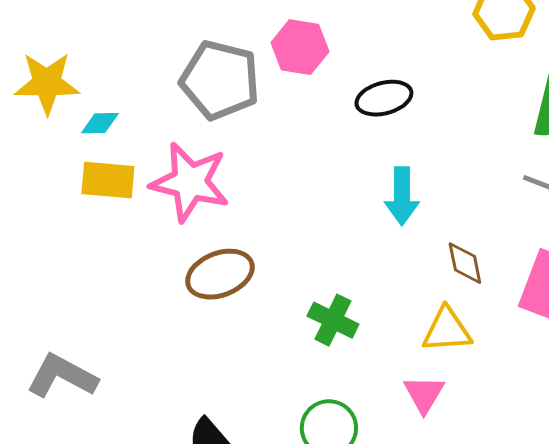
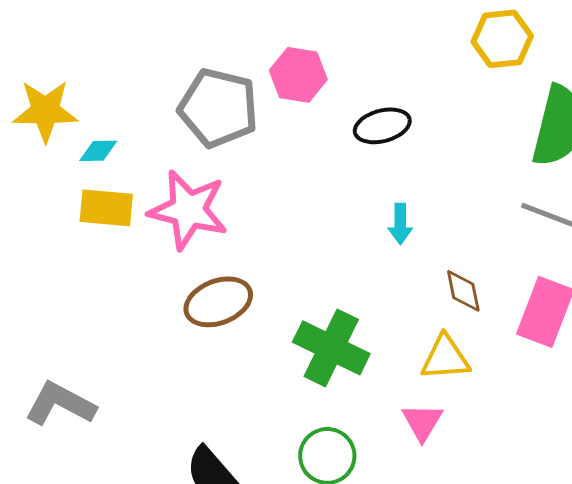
cyan arrow: (402, 196) -> (400, 224), size x0.7
green cross: (333, 320) -> (331, 348), size x1.5

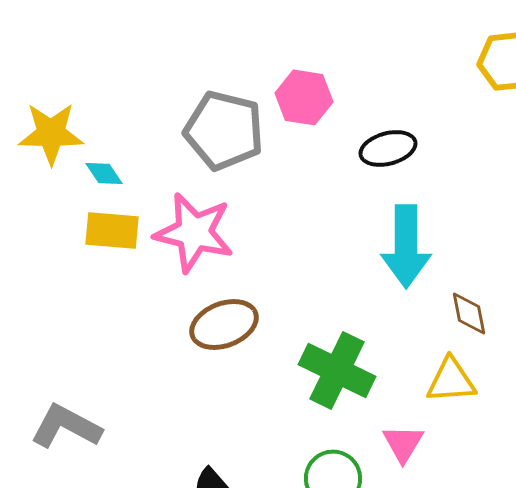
cyan diamond: (98, 151) -> (104, 173), turned 57
cyan arrow: (400, 224) -> (406, 246), size x2.0
pink triangle: (422, 422) -> (403, 443), moved

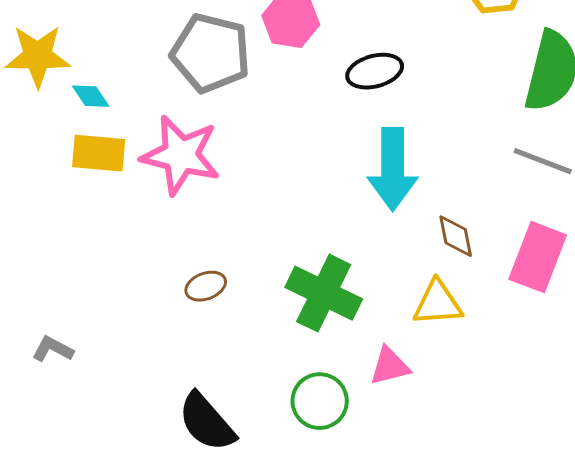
brown ellipse: (224, 324) -> (206, 286), moved, size x0.6
gray L-shape: (66, 426) -> (53, 349), size x0.6
pink triangle: (403, 443) -> (390, 366), turned 45

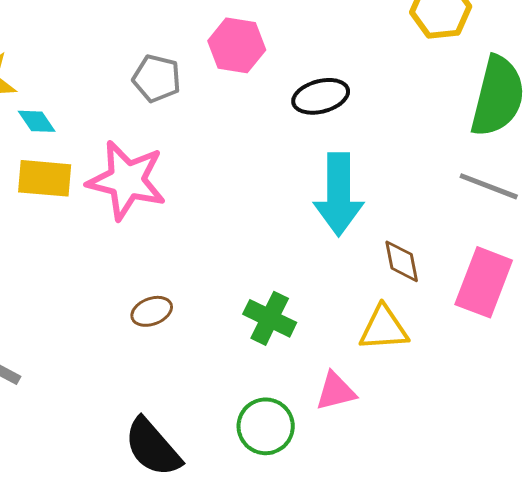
gray pentagon: (211, 53) -> (157, 78), size x0.6
green cross: (324, 293) -> (270, 318), size x0.7

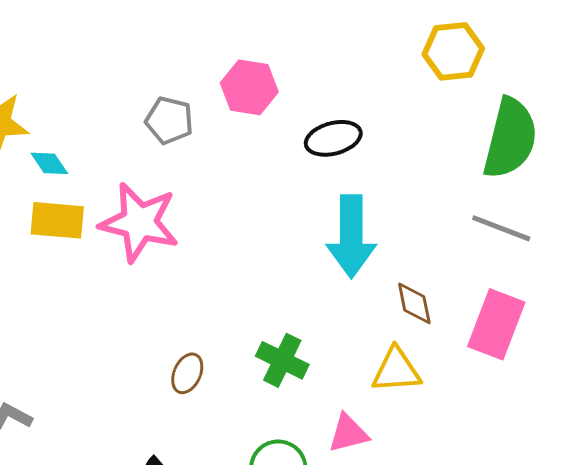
brown ellipse: (152, 311) -> (187, 373), moved, turned -45

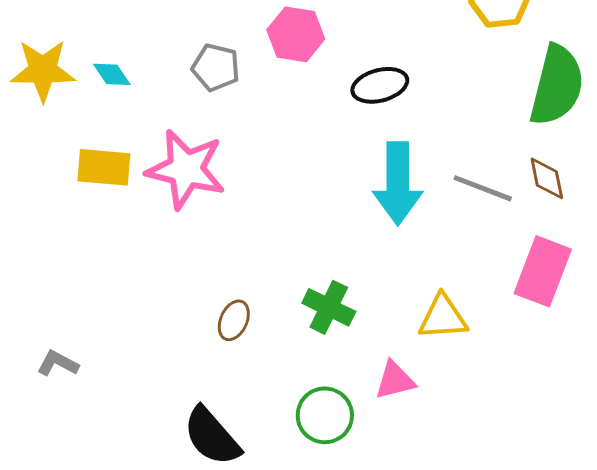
cyan diamond: (49, 163) -> (112, 74), moved
gray line: (501, 228) -> (483, 188), moved
brown diamond: (414, 303) -> (547, 178), moved

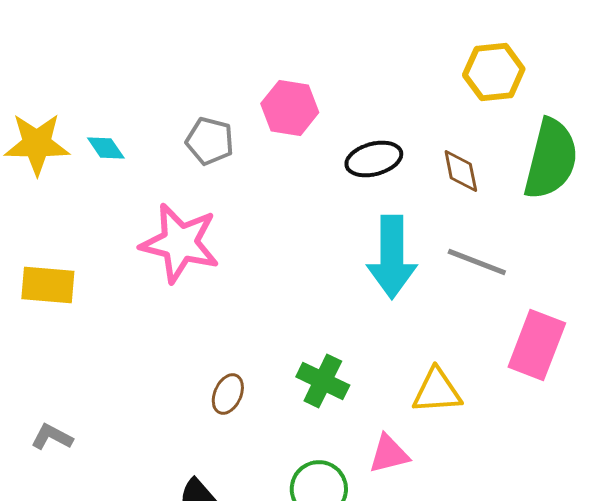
yellow rectangle: (104, 167) -> (48, 285), moved
brown diamond: (547, 178) -> (461, 171), moved

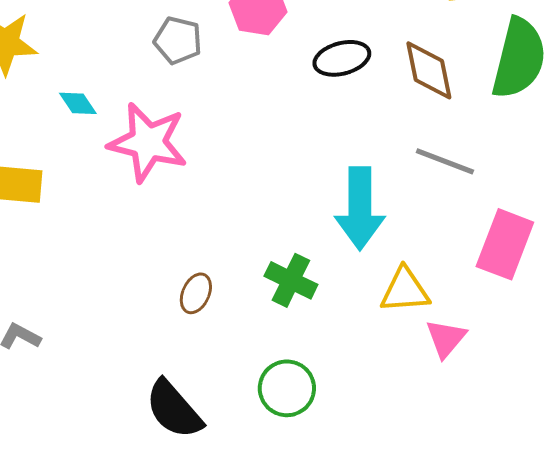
cyan diamond: (106, 148) -> (78, 103), moved
brown diamond: (461, 171) -> (429, 70), size x1.4
cyan arrow: (392, 257) -> (360, 208), moved
pink triangle: (389, 454) -> (446, 338), moved, turned -36

